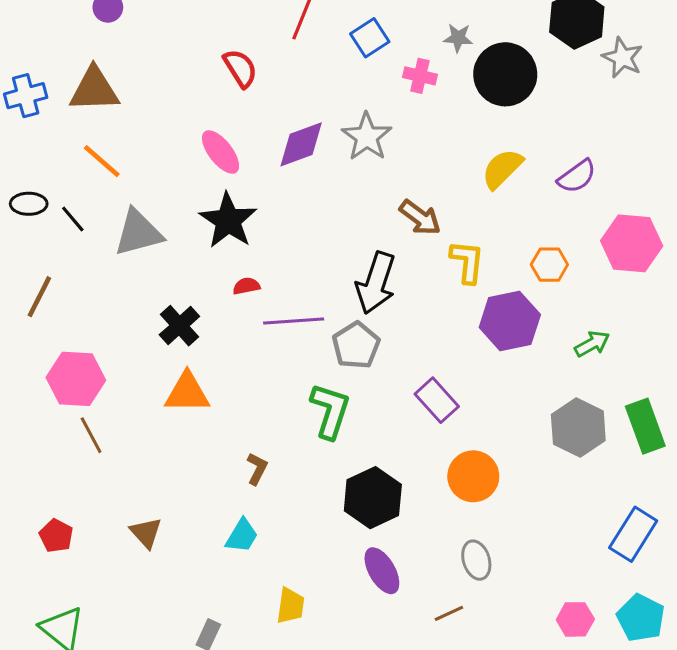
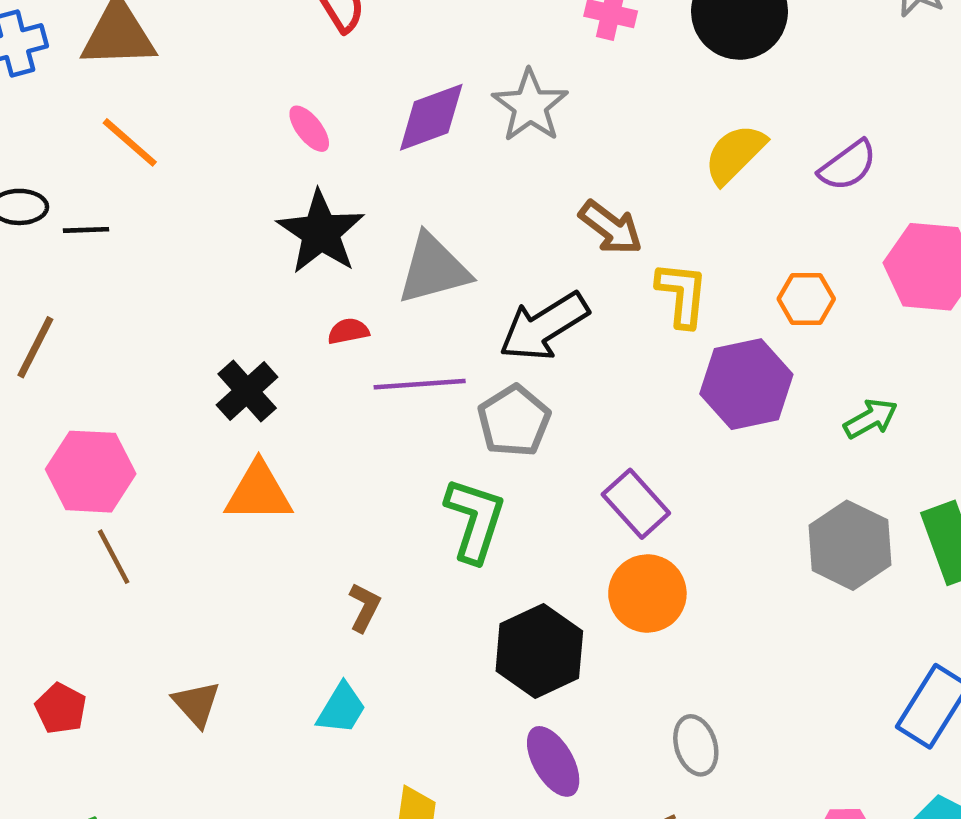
pink ellipse: (221, 152) -> (309, 129), size x0.7
black line: (73, 219) -> (86, 230), turned -52
gray triangle: (138, 233) -> (433, 269), moved
black arrow: (376, 283) -> (544, 327), turned 40
orange circle: (473, 476) -> (647, 593), moved

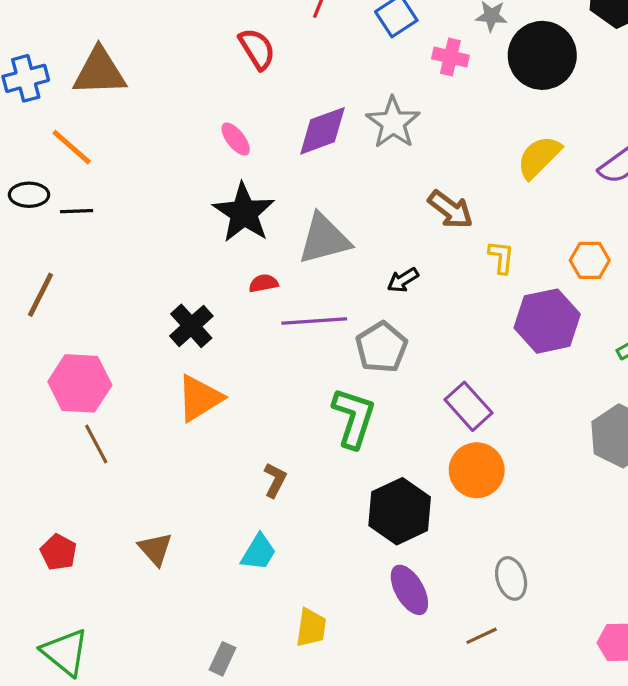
orange line: (130, 142) -> (72, 147), moved
yellow L-shape: (682, 294) -> (501, 257), size x0.7
black arrow: (544, 327) -> (403, 280), size x0.5
orange triangle: (259, 492) -> (200, 398), turned -32

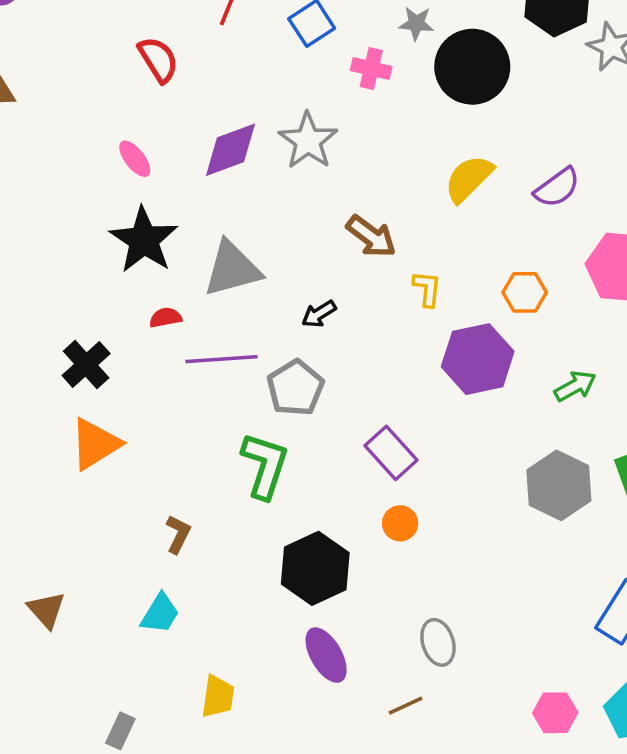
orange circle: (477, 470) -> (400, 523), size x0.6

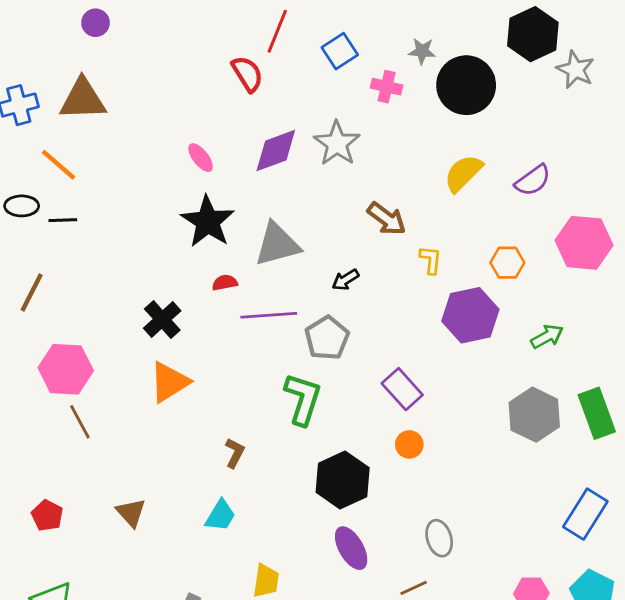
red semicircle: (158, 59) -> (247, 74), moved

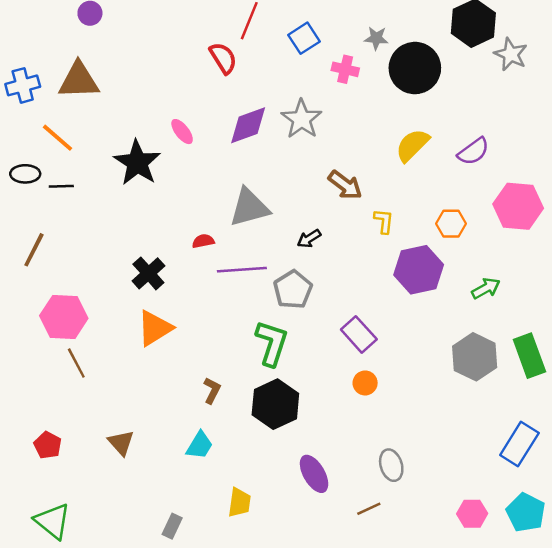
black star: (208, 222) -> (137, 163), moved
black hexagon: (343, 480) -> (275, 404), moved

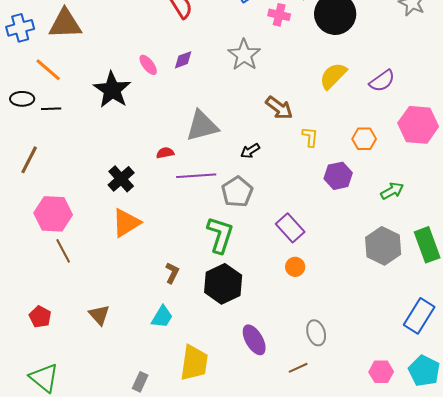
purple diamond: (248, 125) -> (183, 60), moved, size x0.6
purple hexagon: (419, 270) -> (338, 176), size x0.7
yellow trapezoid: (239, 502) -> (194, 363), size x1.5

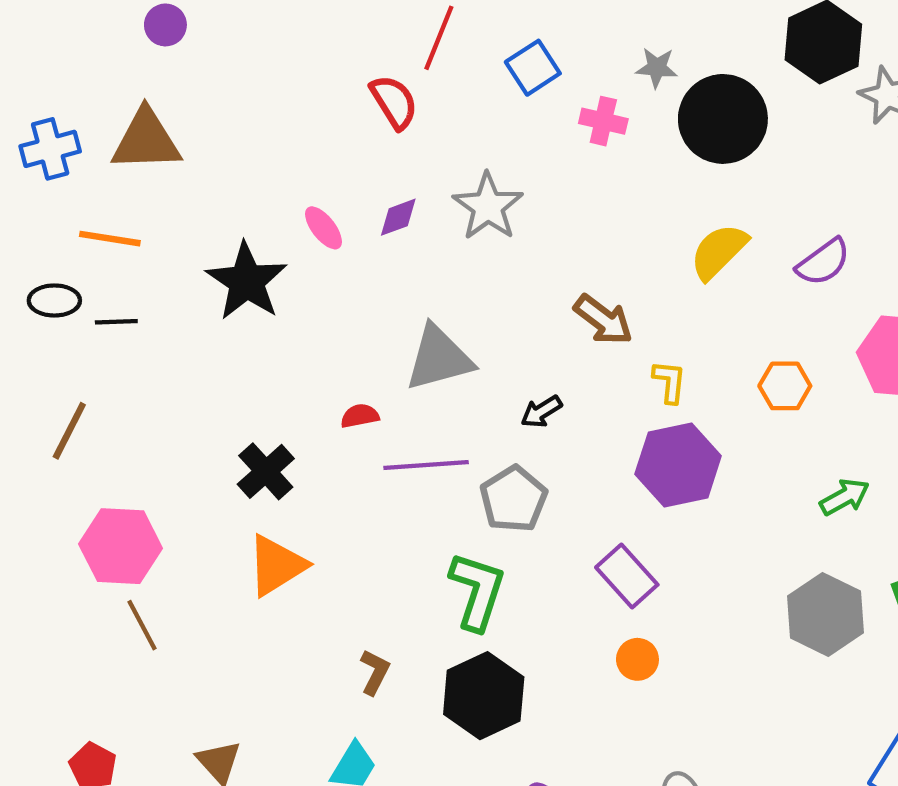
gray star: (244, 55) -> (488, 207), moved
orange line: (48, 70) -> (110, 239), turned -32
purple hexagon: (338, 176) -> (678, 465), moved, size x1.4

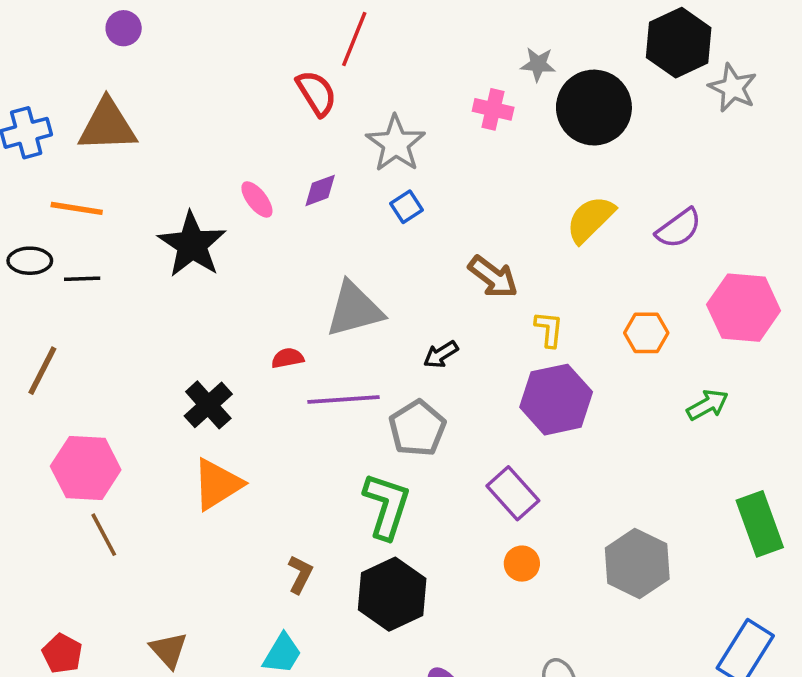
blue square: (533, 68) -> (407, 207), moved, size x0.7
gray star: (488, 207) -> (396, 144), moved
green arrow: (845, 497) -> (707, 405), moved
gray hexagon: (825, 614) -> (637, 564), moved

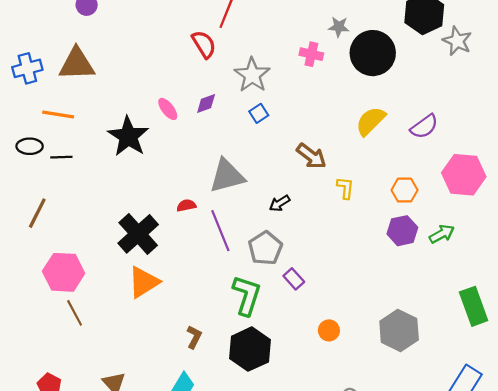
purple line: (343, 400) -> (220, 231), turned 72
purple hexagon: (556, 400) -> (402, 231), moved, size x0.7
black cross: (208, 405) -> (138, 234), size x1.4
purple rectangle: (513, 493) -> (294, 279), moved, size x0.7

